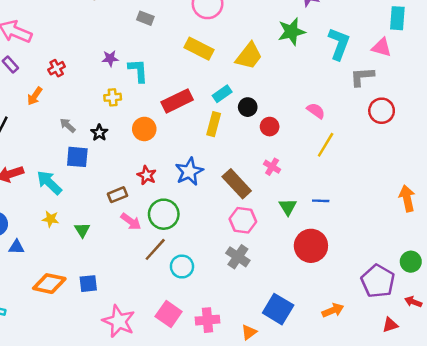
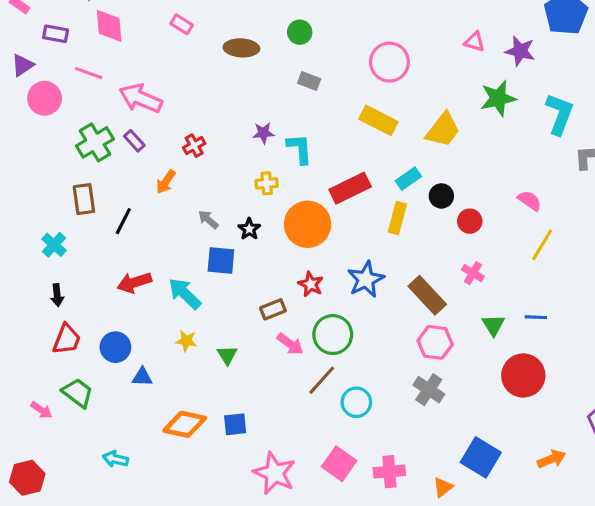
orange circle: (144, 129) -> (308, 224), size x1.5

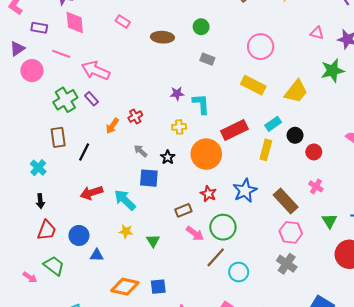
red cross: (194, 146) -> (135, 116), moved

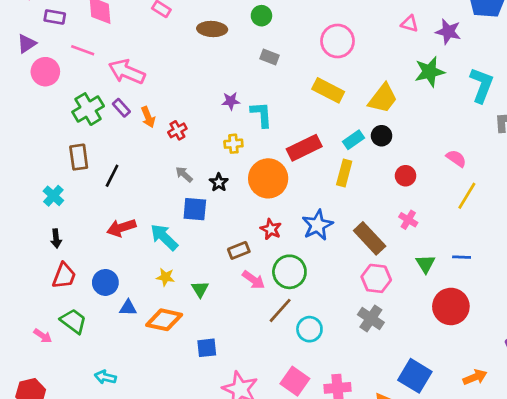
orange arrow: (112, 126) -> (148, 117), moved, turned -56
black circle: (295, 135) -> (382, 136), moved
orange diamond: (125, 287) -> (164, 320), moved

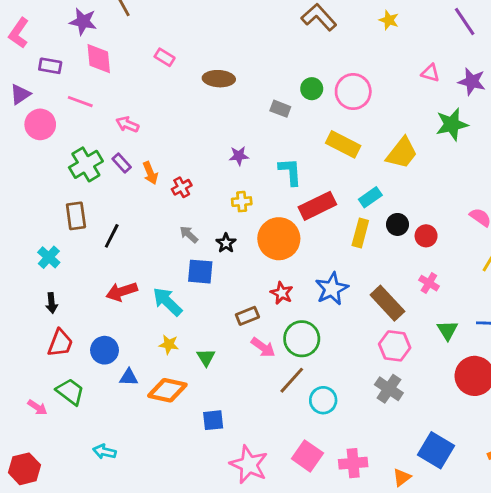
green circle: (261, 16) -> (312, 89), moved
pink arrow: (127, 72) -> (127, 124), size x0.6
cyan L-shape: (261, 114) -> (290, 172), moved
black circle: (382, 136) -> (397, 224), moved

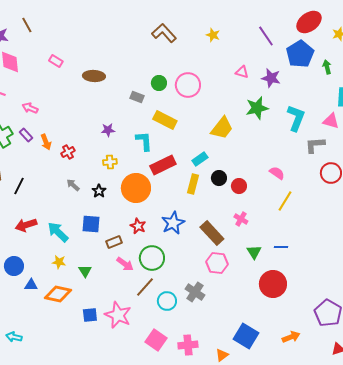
yellow rectangle: (343, 144) -> (165, 120), moved
blue square: (200, 272) -> (91, 224), moved
gray cross: (389, 389) -> (195, 292), moved
pink star: (249, 465) -> (118, 315), moved

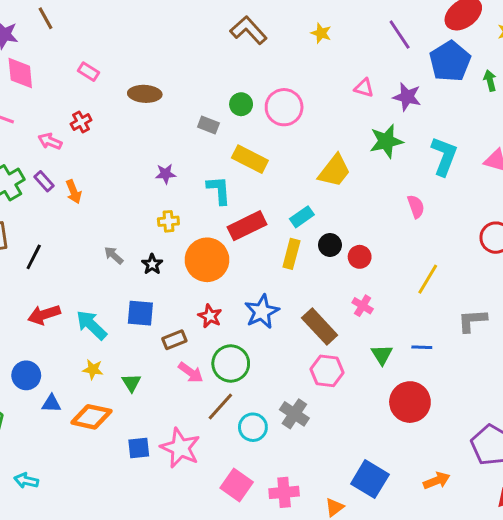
gray L-shape: (315, 145) -> (472, 321), moved
red cross: (68, 152) -> (81, 122), moved
pink semicircle: (277, 173) -> (416, 206), moved, turned 35

